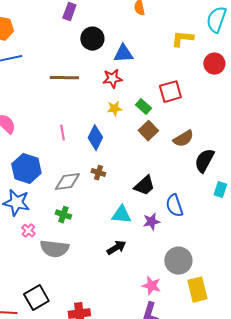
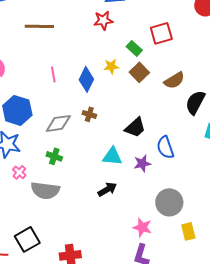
brown line: (64, 78) -> (39, 26), moved
yellow star: (114, 109) -> (111, 66), moved
yellow rectangle: (197, 290) -> (188, 231), size x0.7

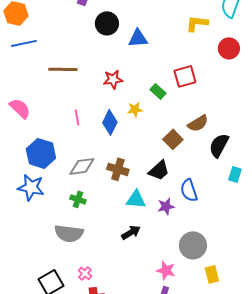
red star: (103, 20) -> (113, 79), moved
brown square: (139, 72) -> (173, 139), moved
brown cross: (89, 114) -> (118, 169), moved, size x1.5
pink cross: (19, 172) -> (85, 273), moved

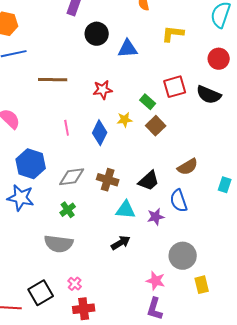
yellow L-shape: (197, 23) -> (173, 34), moved
brown semicircle: (198, 123) -> (188, 167), moved
brown square: (173, 139) -> (156, 126), moved
black semicircle: (219, 145) -> (209, 95), moved, turned -95
green cross: (78, 199) -> (68, 210), turned 35

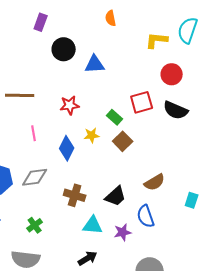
yellow L-shape: (173, 34) -> (157, 40), moved
red circle: (219, 59) -> (172, 74), moved
pink line: (67, 128) -> (34, 133), moved
gray diamond: (72, 177) -> (35, 177), moved

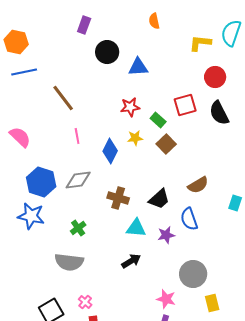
brown line: (20, 95) -> (63, 98), turned 52
red star: (70, 105) -> (130, 107), moved
black semicircle: (176, 110) -> (219, 113), turned 40

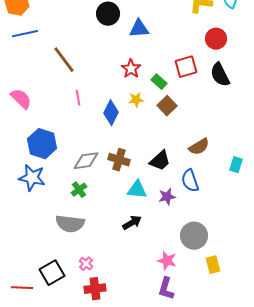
red star: (130, 107) -> (131, 69), turned -30
gray diamond: (78, 180) -> (86, 161), moved

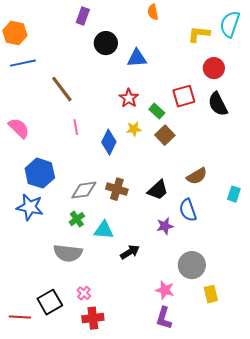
cyan triangle: (137, 190) -> (104, 230), moved

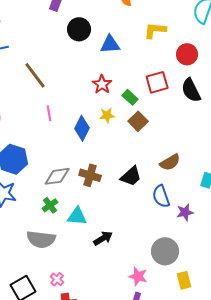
yellow L-shape: (199, 34) -> (155, 30), moved
purple star: (165, 226) -> (185, 212), moved

